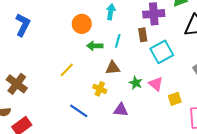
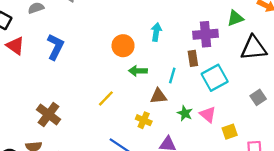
cyan line: (118, 41) -> (172, 75), moved

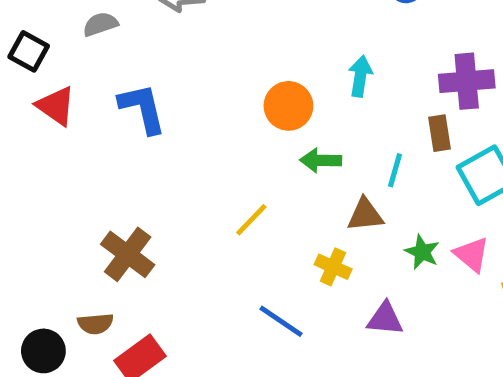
blue L-shape: (55, 47) -> (142, 108), turned -40

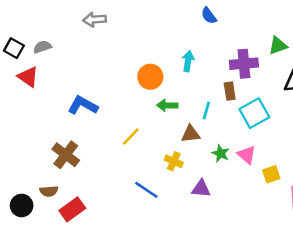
gray semicircle: (100, 24) -> (42, 47), moved
blue L-shape: (142, 108) -> (83, 105), moved, turned -48

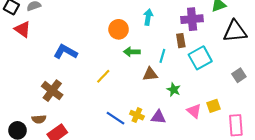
pink triangle: (247, 155) -> (194, 111), moved
yellow cross: (174, 161) -> (137, 115), moved

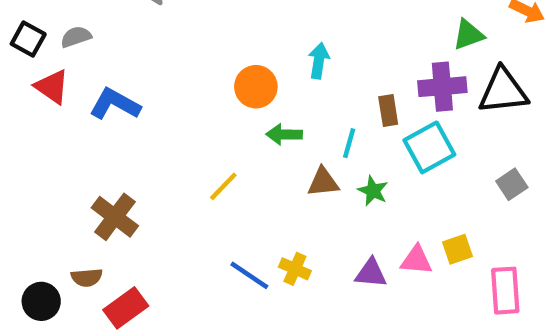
purple cross: (192, 19) -> (442, 87), moved
blue L-shape: (65, 52) -> (115, 104), moved
green star: (174, 90) -> (373, 191), moved
pink triangle: (194, 111) -> (416, 260), turned -35
purple triangle: (158, 117) -> (371, 273), moved

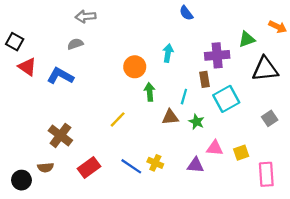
gray semicircle: (76, 37) -> (75, 44), moved
purple cross: (442, 87) -> (217, 55), moved
green arrow: (284, 134) -> (150, 92), turned 84
pink triangle: (416, 260) -> (215, 148), moved
red rectangle: (126, 308) -> (89, 167), moved

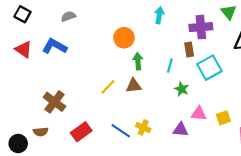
green triangle: (247, 39) -> (229, 12), turned -49
black square: (15, 42) -> (22, 14), moved
cyan arrow: (168, 53) -> (159, 15), moved
red triangle: (27, 67) -> (24, 49), moved
brown triangle: (170, 117) -> (134, 86), moved

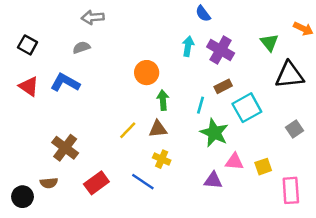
purple cross: (201, 27) -> (221, 50), moved, turned 35
brown rectangle: (189, 49) -> (223, 86), turned 72
green star: (182, 89) -> (214, 133), size x1.6
yellow cross: (143, 127) -> (162, 159), moved

